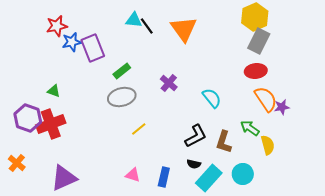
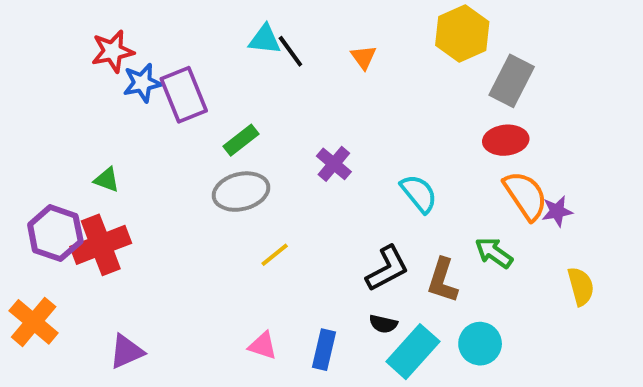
yellow hexagon: (255, 17) -> (462, 33), moved
orange triangle: (184, 29) -> (363, 57), size x0.5
yellow semicircle: (268, 145) -> (581, 286), moved
orange cross: (17, 163) -> (34, 322), size x1.4
purple triangle: (64, 178) -> (126, 352), size x0.7

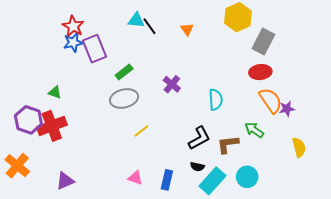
red star: (113, 51) -> (73, 26), moved, turned -30
cyan semicircle: (419, 194) -> (216, 100), turned 35
brown L-shape: (443, 280) -> (228, 144), turned 65

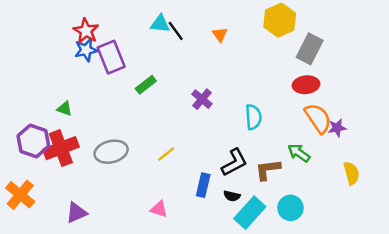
gray ellipse: (124, 98) -> (111, 152), moved
blue rectangle: (167, 180) -> (203, 185), moved

